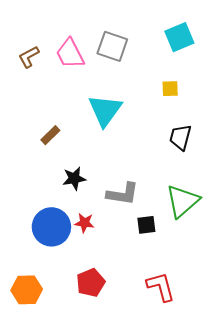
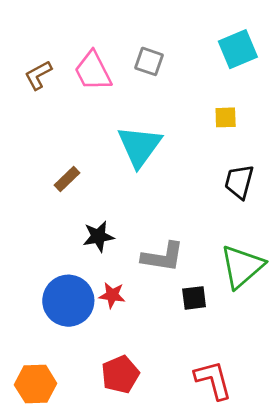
gray square: (112, 46) -> (149, 61), size x0.7

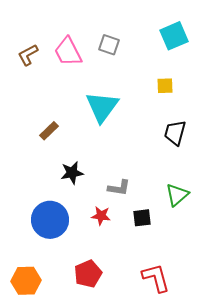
gray L-shape: (163, 257) -> (119, 188), size x0.7
green triangle: (242, 266) -> (177, 195), size x0.7
red star: (112, 295) -> (101, 216), moved

